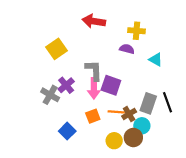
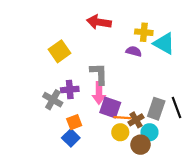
cyan triangle: (156, 60) -> (164, 43), moved, size x1.5
purple cross: (66, 85) -> (70, 90), turned 35
purple square: (111, 85) -> (110, 108), moved
orange square: (93, 116) -> (74, 122), moved
yellow circle: (114, 141) -> (120, 132), moved

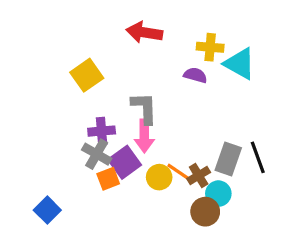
gray cross: (53, 100) -> (97, 154), moved
purple square: (110, 108) -> (125, 162), moved, turned 35
orange line: (123, 118) -> (179, 172), turned 30
yellow circle: (120, 132) -> (159, 177), moved
blue square: (71, 138) -> (47, 210), moved

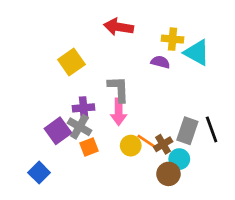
purple square: (125, 162) -> (58, 131), moved

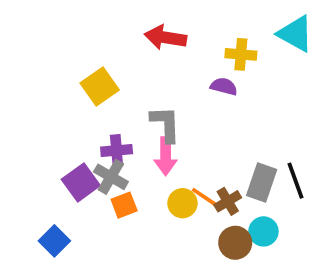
cyan triangle: (197, 53) -> (295, 34), moved
cyan circle: (179, 159) -> (263, 231), moved

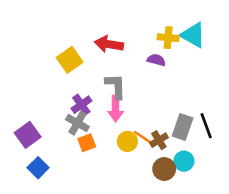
cyan triangle: (295, 34) -> (193, 35), moved
red arrow: (166, 37) -> (109, 44), moved
purple cross: (117, 150) -> (81, 105), turned -30
purple square: (81, 182) -> (28, 135), moved

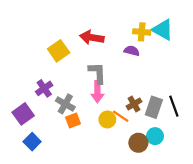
purple cross: (81, 105) -> (44, 88), moved
brown cross: (159, 140) -> (134, 104), moved

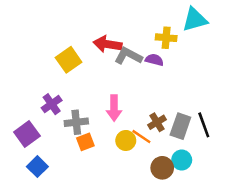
cyan triangle: (163, 30) -> (195, 20), moved, turned -45
gray L-shape: (97, 73) -> (128, 56), moved, turned -60
gray cross: (65, 104) -> (76, 122), turned -36

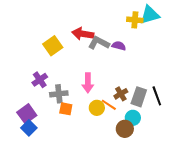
yellow cross: (166, 38) -> (135, 20), moved
purple square: (27, 134) -> (27, 114), moved
orange square: (85, 142) -> (66, 109), turned 32
cyan circle: (182, 160) -> (133, 118), moved

